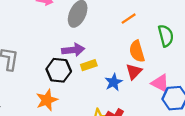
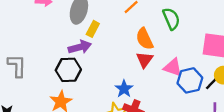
yellow rectangle: (89, 65) -> (93, 29), moved, turned -35
blue star: (114, 82) -> (124, 89), moved

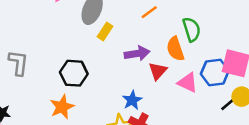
orange semicircle: (144, 39) -> (175, 49), moved
purple arrow: (80, 47) -> (137, 53), moved
blue hexagon: (190, 80) -> (215, 72), moved

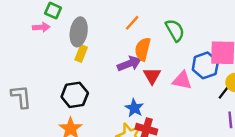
yellow rectangle: (105, 31) -> (81, 53), moved
orange semicircle: (175, 49) -> (143, 49), moved, turned 45

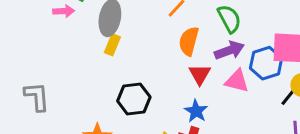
purple arrow: (129, 64) -> (229, 50), moved
black hexagon: (75, 95) -> (134, 99), moved
blue star: (134, 108) -> (196, 111), moved

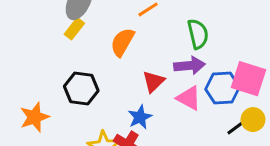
orange semicircle: (189, 41) -> (122, 42), moved

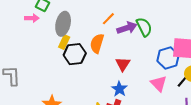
purple arrow: (190, 66) -> (127, 28), moved
black hexagon: (81, 89) -> (75, 54), moved
pink triangle: (189, 98) -> (159, 84), moved, turned 30

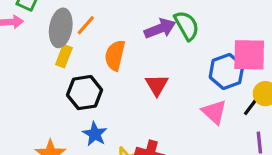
orange line: (108, 19) -> (86, 25), moved
black hexagon: (75, 54) -> (85, 93), moved
blue star: (119, 89) -> (95, 134), moved

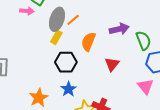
green semicircle: (187, 26) -> (143, 40), moved

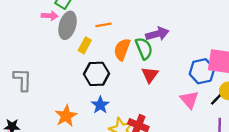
gray ellipse: (57, 19) -> (68, 25), moved
orange line: (73, 20) -> (103, 25), turned 32
green semicircle: (143, 40) -> (144, 48), moved

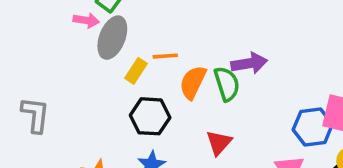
orange line: (103, 25) -> (165, 56), moved
red triangle: (150, 75) -> (219, 143), moved

